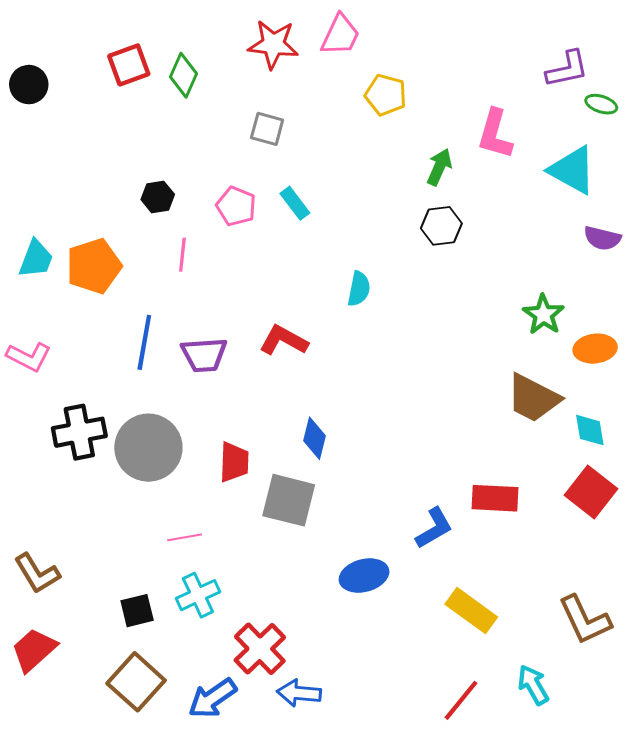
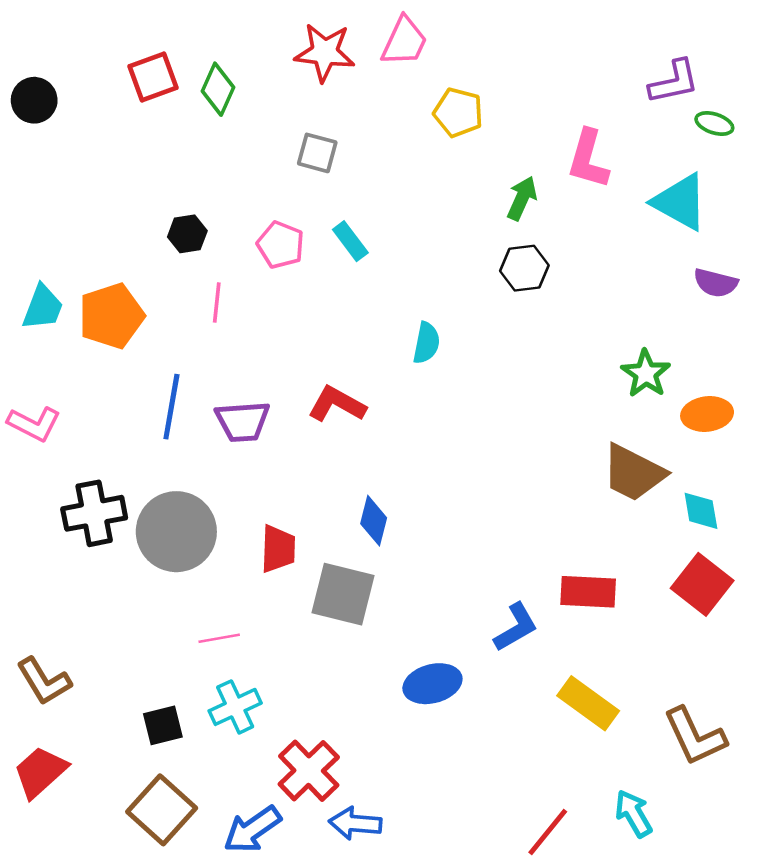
yellow rectangle: (471, 611) -> (588, 703), moved

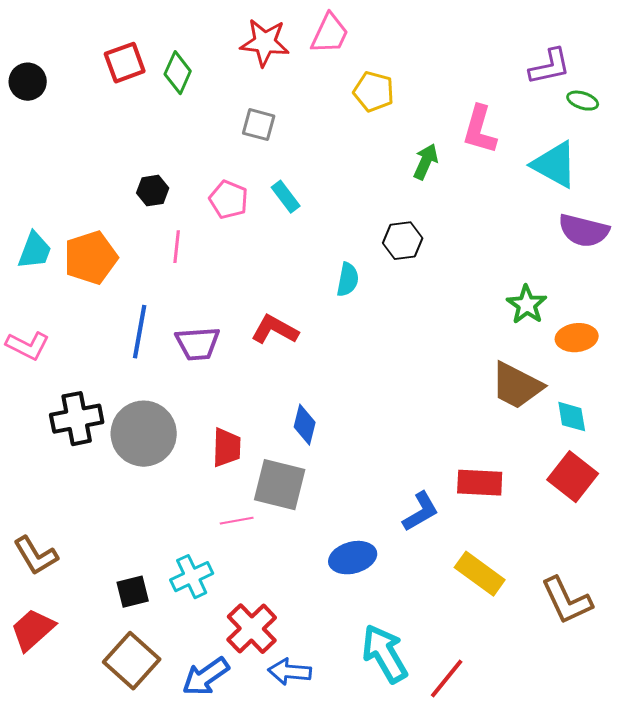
black hexagon: (524, 268) -> (403, 241), moved
purple semicircle: (716, 283) -> (584, 231), size x1.4
pink line: (219, 638) -> (237, 521), moved
cyan arrow: (634, 814) -> (385, 654), moved, size x1.5

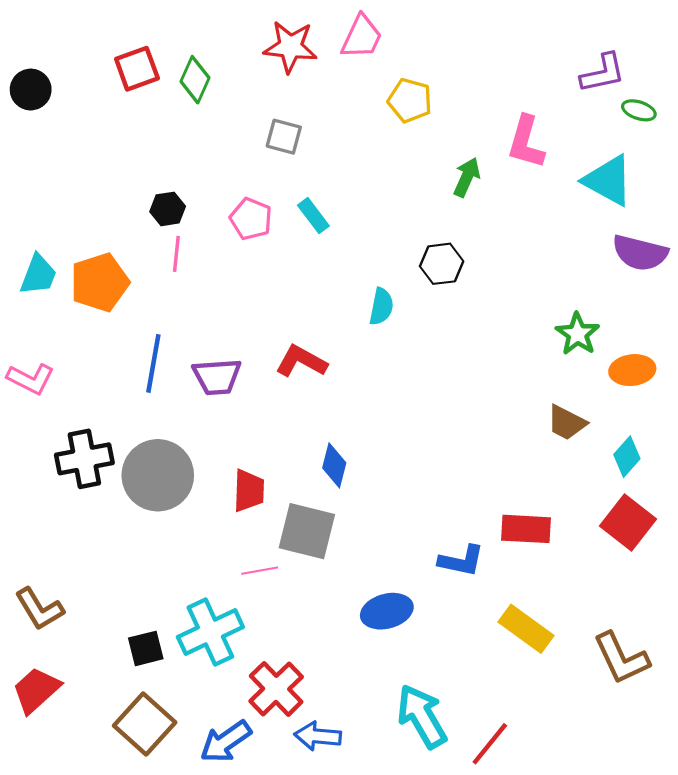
pink line: (177, 247) -> (176, 254), moved
brown trapezoid: (517, 386) -> (567, 423), size x0.7
cyan diamond: (572, 417) -> (627, 457), turned 51
blue L-shape: (421, 512) -> (461, 561), turned 42
cyan cross: (192, 577) -> (210, 632), size x1.4

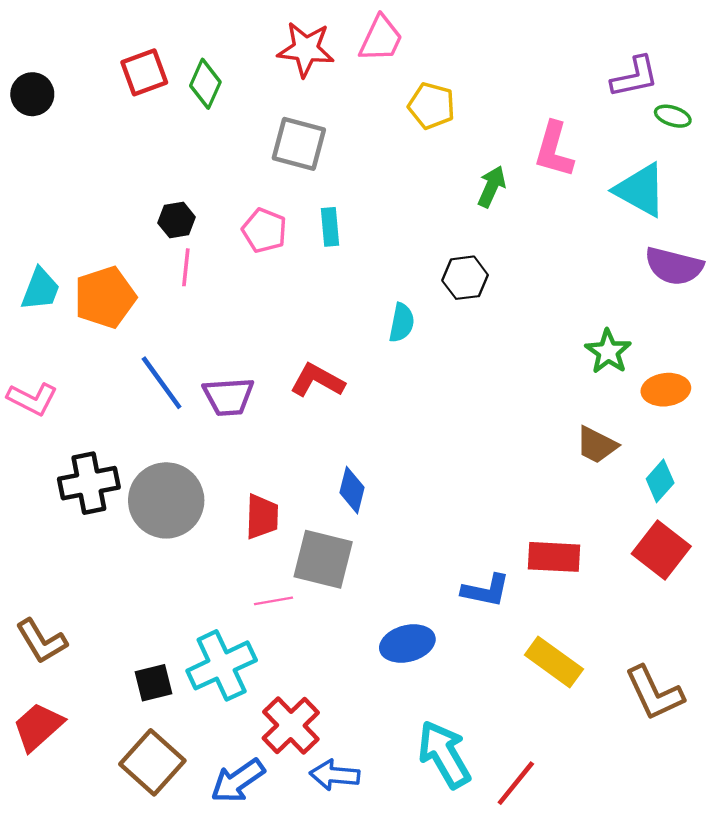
gray square: (284, 137) -> (299, 144), size x1.4
cyan rectangle: (313, 216) -> (330, 227), turned 32
blue line: (153, 363) -> (162, 383), turned -46

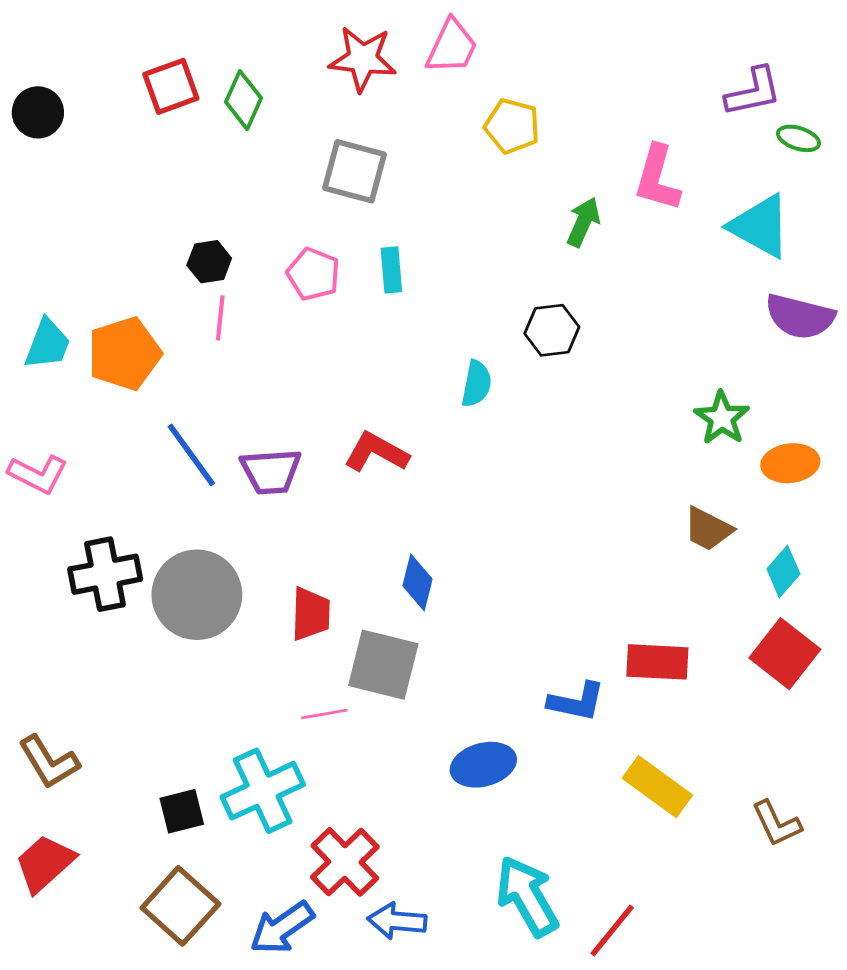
brown L-shape: (654, 693) -> (777, 824), size x0.7

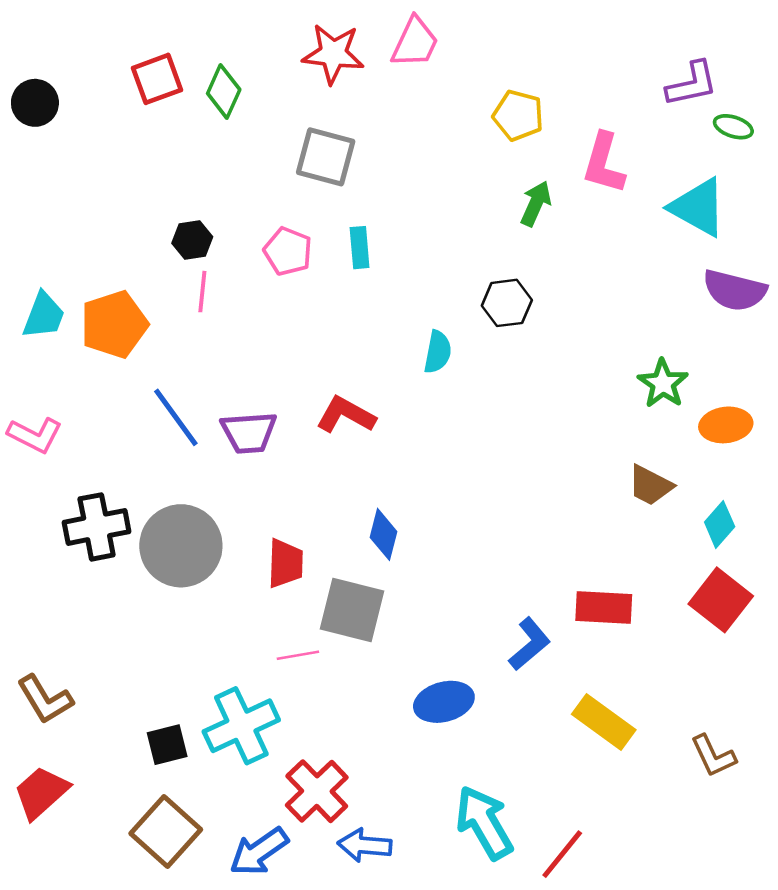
yellow pentagon: (512, 126) -> (518, 115), moved
blue L-shape: (576, 702) -> (529, 644), turned -52

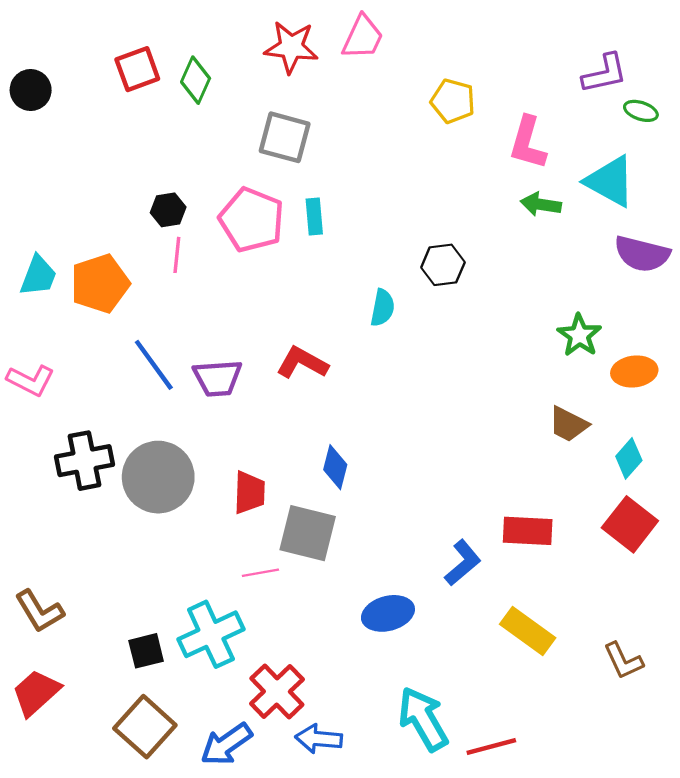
green arrow: (536, 204) -> (541, 204), moved, turned -105
pink pentagon: (288, 251) -> (252, 220), size x1.5
red line: (562, 854) -> (491, 746), turned 36

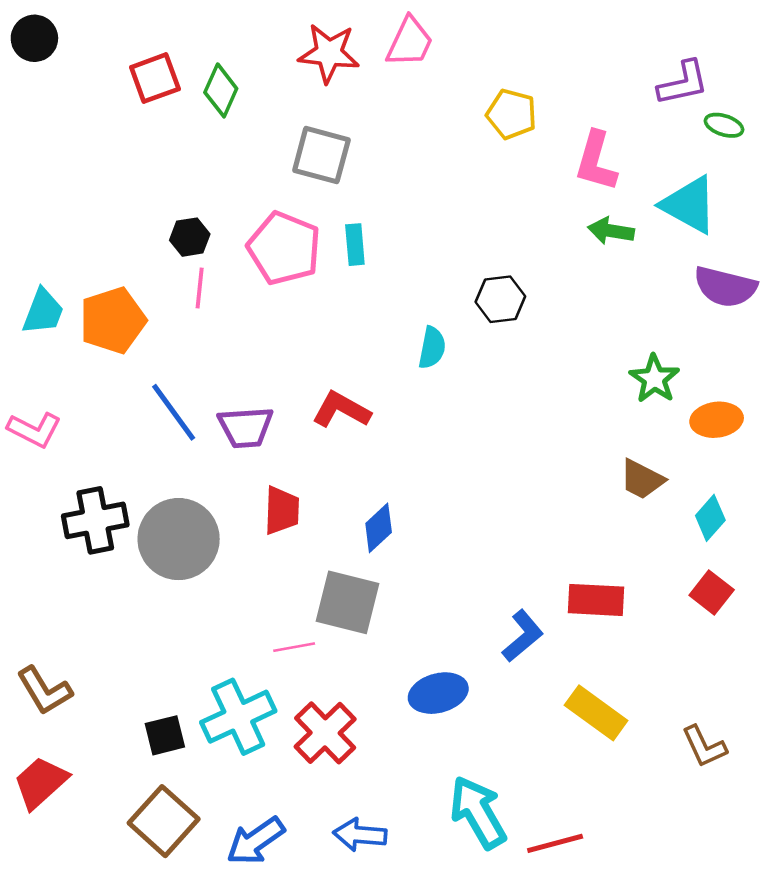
black circle: (31, 90) -> (34, 38), moved
blue diamond: (335, 467) -> (379, 528), turned 33
red trapezoid: (249, 492) -> (282, 510), moved
red square: (630, 524) -> (712, 592), size x0.7
red cross: (277, 691) -> (325, 733), moved

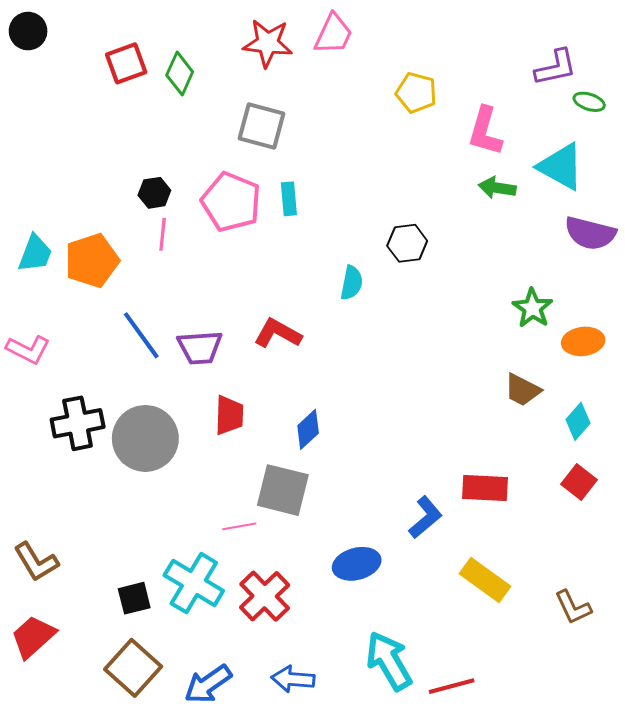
cyan cross: (238, 717) -> (194, 583), turned -34

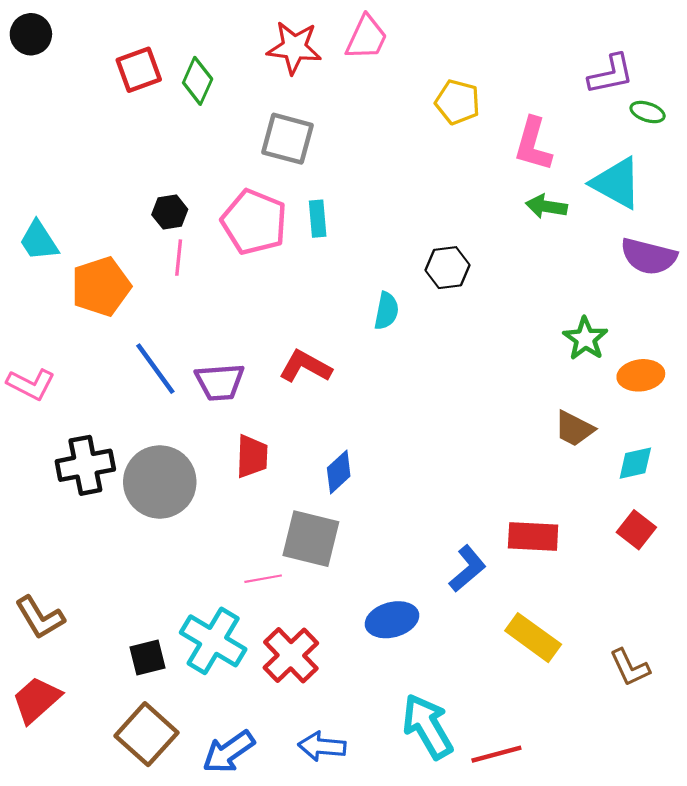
cyan trapezoid: (35, 253) -> (39, 241), moved, turned 126
cyan diamond: (578, 421) -> (635, 463), turned 36

